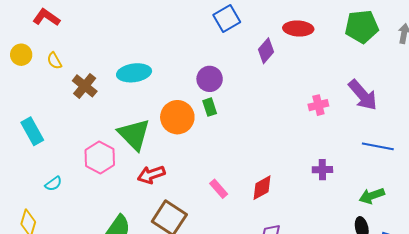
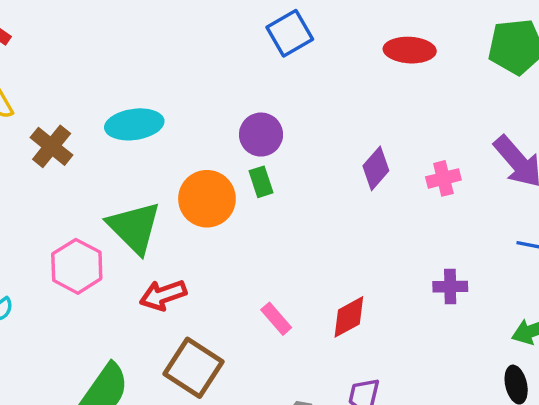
purple diamond: (266, 51) -> (376, 168), moved

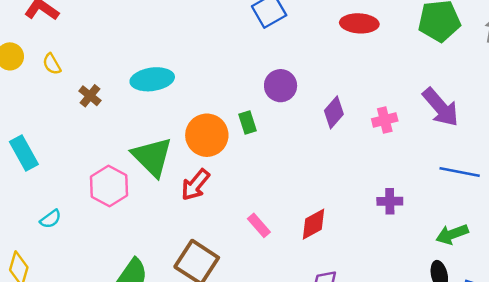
purple circle: (261, 135) -> (281, 86), moved
brown cross: (52, 146) -> (90, 96), size x0.7
red arrow: (163, 295) -> (195, 185), moved, turned -32

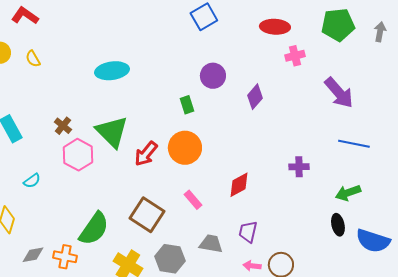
brown cross: (90, 96) -> (63, 126), moved
pink cross: (385, 120) -> (295, 56), moved
orange circle: (207, 135) -> (185, 148), moved
pink rectangle: (259, 225) -> (193, 200), moved

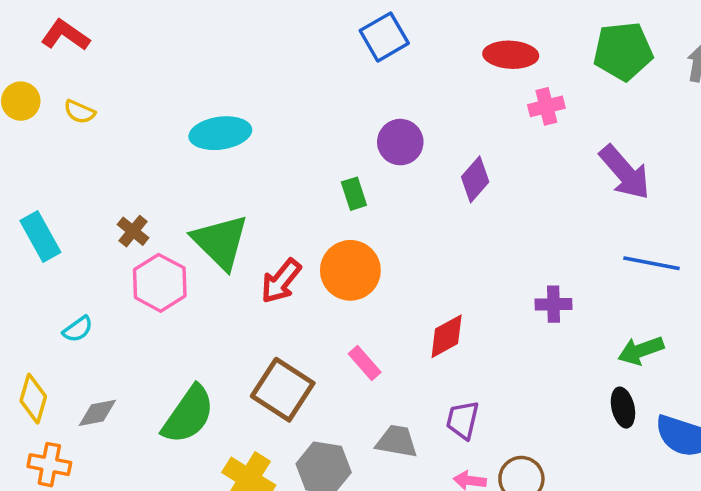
yellow semicircle: (33, 59) -> (80, 112), turned -36
gray diamond: (33, 255) -> (97, 413), moved
orange cross: (65, 257) -> (49, 465), moved

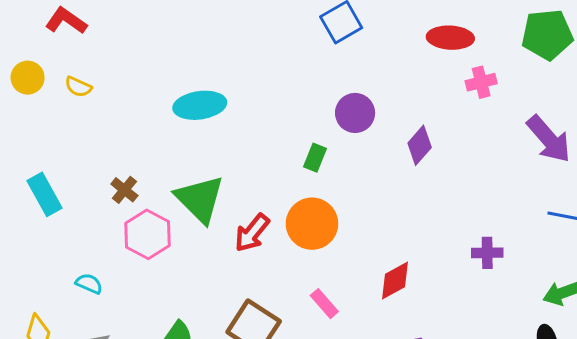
green rectangle: (354, 194) -> (315, 158), turned 40
cyan semicircle: (78, 329) -> (89, 284), moved, turned -120

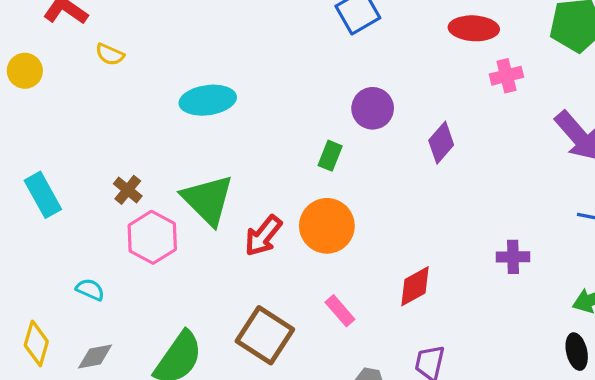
yellow semicircle: (78, 87) -> (110, 54), moved

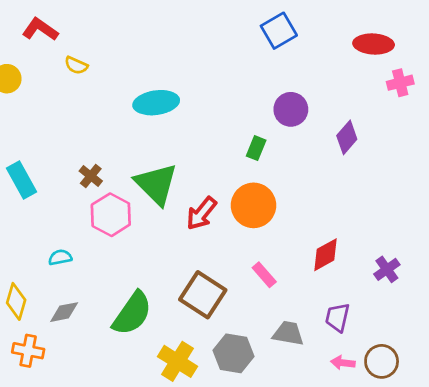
purple cross: (513, 257) -> (387, 269), moved, turned -35
cyan semicircle: (90, 290) -> (60, 257), turned -35

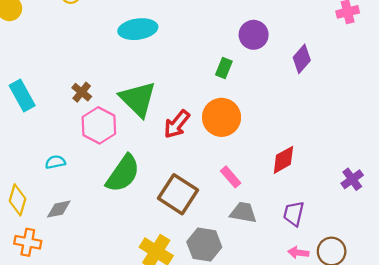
purple cross: (387, 269) -> (352, 179), moved
green semicircle: (132, 313) -> (123, 174), moved
gray trapezoid: (288, 333) -> (243, 212), moved

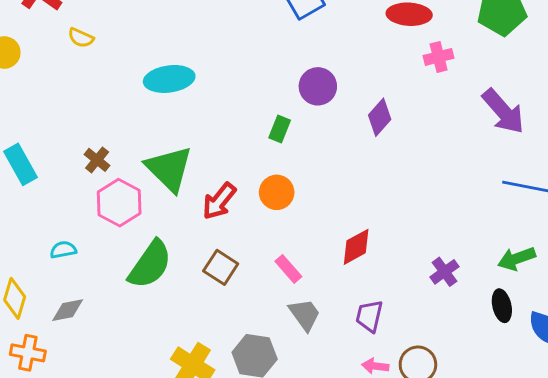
orange circle: (222, 117) -> (277, 192), size x0.7
brown square: (178, 194) -> (221, 267), moved, size x0.7
gray trapezoid: (243, 212) -> (305, 315), turned 44

